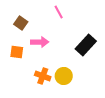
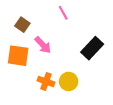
pink arrow: (40, 42) -> (43, 45), turned 48
orange square: (17, 52) -> (18, 56), size x1.5

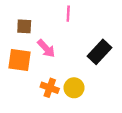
pink line: (63, 13) -> (68, 14), turned 32
brown square: (22, 25) -> (24, 26), turned -32

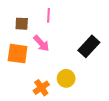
pink line: (68, 14) -> (49, 15), moved
orange cross: (50, 88) -> (41, 88), moved, turned 35

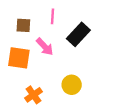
black rectangle: (89, 46) -> (78, 34), moved
orange cross: (41, 88) -> (33, 95), moved

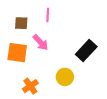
black rectangle: (78, 34) -> (86, 51), moved

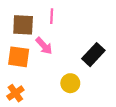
brown square: (21, 23) -> (23, 25), size x1.5
orange cross: (30, 86) -> (15, 93), moved

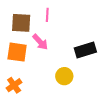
black rectangle: (93, 55) -> (85, 50), turned 30

